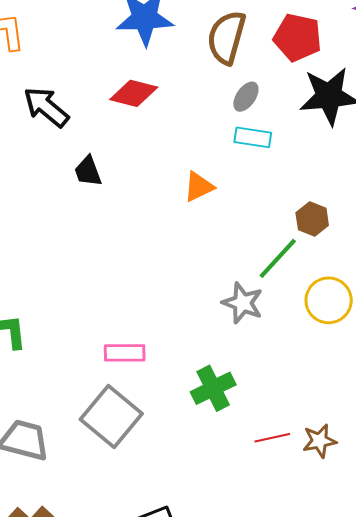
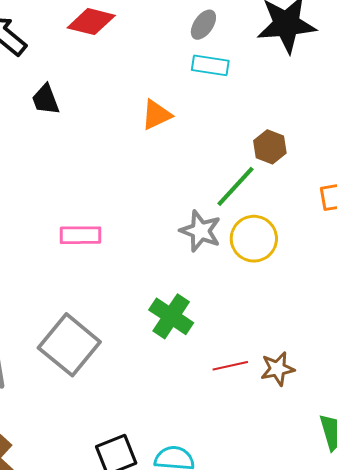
yellow circle: (329, 300) -> (254, 239), moved
pink rectangle: (125, 353) -> (81, 235), moved
green cross: (213, 388) -> (171, 316), turned -30

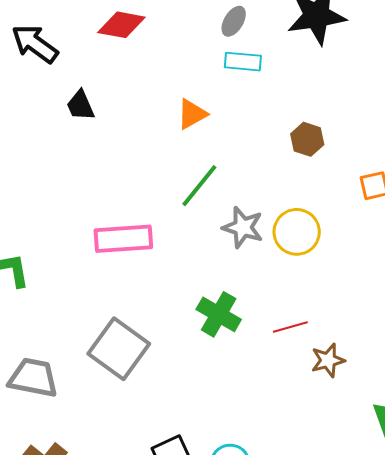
green line: (236, 186) -> (199, 186), moved
pink rectangle: (81, 235) -> (123, 239), size x1.4
red line: (230, 366) -> (290, 327), moved

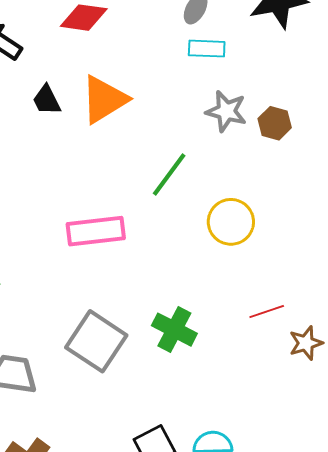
orange triangle: (192, 114) -> (104, 99), moved, size x1.6
gray star: (243, 227) -> (226, 111), moved
yellow circle: (297, 232) -> (231, 222), moved
green cross: (219, 314) -> (174, 330), moved

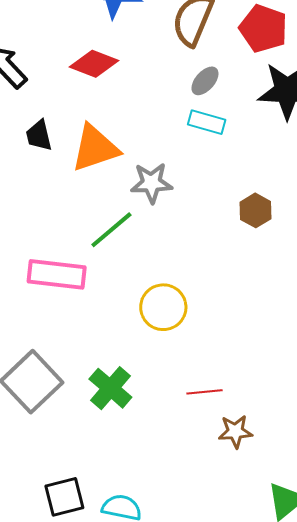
gray star: (226, 111) -> (151, 183), moved, turned -30
green line: (169, 175) -> (111, 230), moved
yellow circle: (231, 222) -> (163, 307), moved

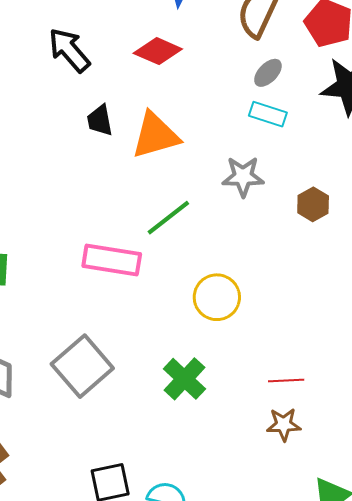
gray star: (151, 183) -> (243, 177), moved
green cross: (110, 388) -> (185, 379), moved
red line: (204, 392) -> (286, 380), moved

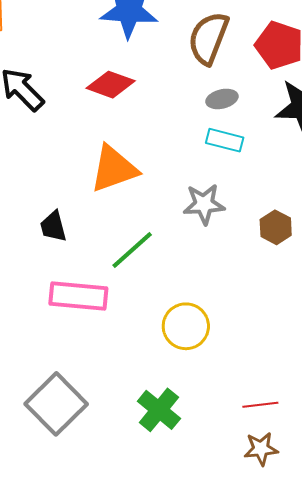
gray ellipse: (268, 73) -> (222, 99), turned 36
black trapezoid: (100, 120) -> (53, 226), moved

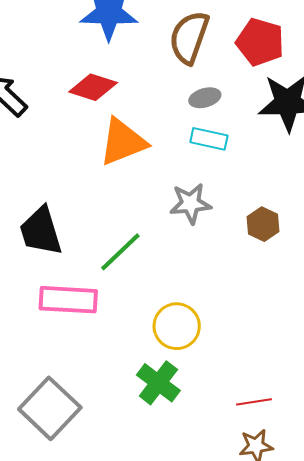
orange triangle: (114, 169) -> (123, 142), moved
black trapezoid: (53, 226) -> (41, 231), size x1.6
green cross: (159, 410) -> (158, 383), moved

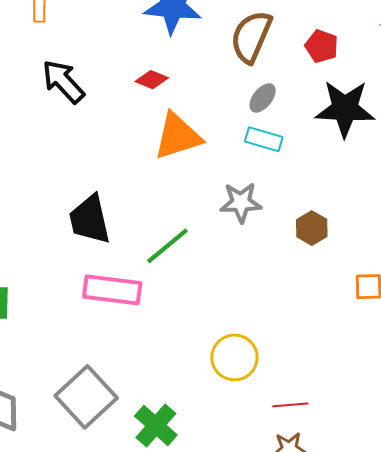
red pentagon: (260, 42) -> (322, 46), size x0.7
red diamond: (93, 87) -> (152, 80), size x0.7
gray ellipse: (205, 98) -> (263, 98), turned -40
yellow circle: (177, 326) -> (234, 357), moved
green cross: (158, 383) -> (156, 426), moved

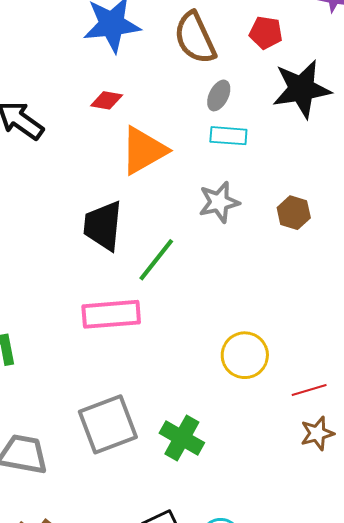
brown semicircle: (251, 37) -> (195, 38), turned -36
black trapezoid: (90, 220) -> (103, 226), moved, turned 30
gray square: (86, 397) -> (108, 424), turned 34

